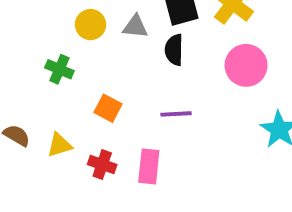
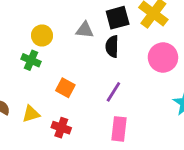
yellow circle: (91, 25) -> (42, 36), moved
purple line: (176, 114) -> (113, 92), turned -55
pink rectangle: (149, 166) -> (119, 129), moved

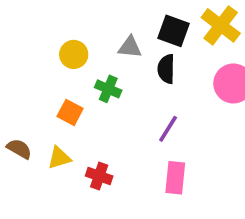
black square: (118, 18) -> (173, 31), turned 35
green cross: (31, 60) -> (108, 89), moved
orange square: (65, 88) -> (70, 112), moved

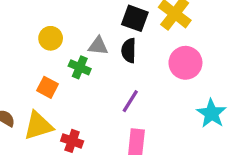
gray triangle: (130, 47) -> (98, 46), moved
yellow triangle: (59, 158) -> (38, 126), size x1.5

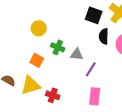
gray triangle: (98, 46) -> (77, 54), moved
black semicircle: (129, 51) -> (104, 36), moved

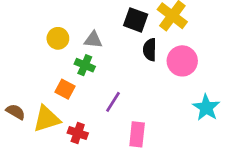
gray triangle: (77, 54) -> (93, 40), moved
orange square: (37, 60) -> (65, 89), moved
purple line: (91, 69) -> (113, 102), moved

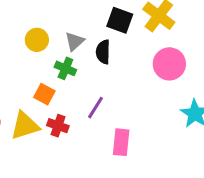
gray triangle: (93, 40) -> (75, 41), turned -48
black semicircle: (150, 50) -> (103, 52), moved
red cross: (78, 133) -> (58, 126), moved

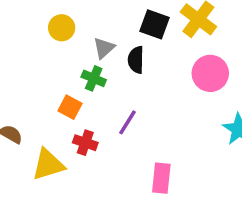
yellow circle: (37, 40) -> (62, 28), moved
yellow triangle: (25, 126) -> (48, 165), moved
pink rectangle: (121, 142) -> (161, 178), moved

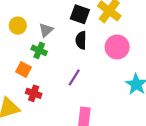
yellow circle: (62, 28) -> (18, 26), moved
black semicircle: (136, 60) -> (81, 40), moved
purple line: (127, 122) -> (74, 77), moved

